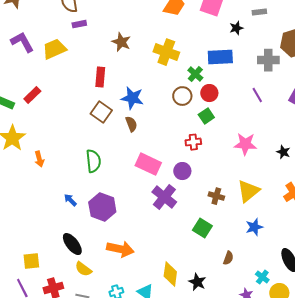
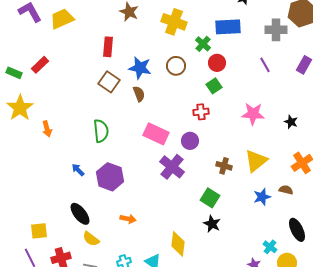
brown circle: (182, 96) -> (176, 66), moved
orange arrow: (120, 249) -> (128, 219), size x0.6
brown semicircle: (228, 258) -> (286, 190), moved, turned -96
black star: (197, 282) -> (212, 224), moved

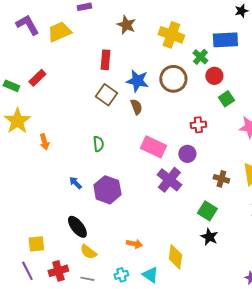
brown circle: (176, 66) -> (173, 79), size x1.4
green square: (214, 86) -> (226, 99), moved
green semicircle: (101, 131) -> (98, 144), size x0.7
orange arrow: (128, 219) -> (134, 244), moved

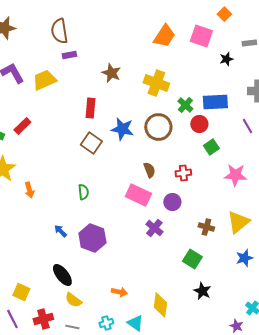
blue rectangle: (225, 40) -> (215, 102), moved
brown semicircle: (136, 107) -> (149, 170), moved
purple cross: (169, 180) -> (154, 228), size x0.7
black star: (209, 237) -> (202, 291), moved
yellow square: (36, 244) -> (21, 292), turned 30

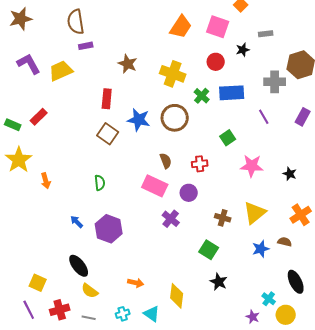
red circle: (199, 124) -> (216, 62), moved

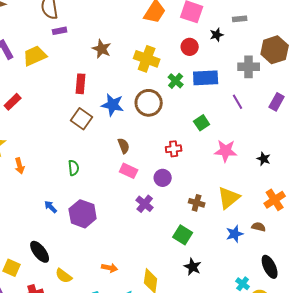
brown semicircle: (166, 161) -> (124, 146), moved
pink rectangle: (155, 186) -> (129, 171), size x0.7
black ellipse: (79, 266) -> (40, 252), moved

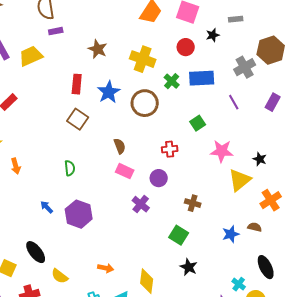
gray cross: (249, 67) -> (245, 67), turned -30
blue star: (113, 105) -> (109, 92), moved, turned 30
yellow triangle: (229, 198) -> (240, 180), moved

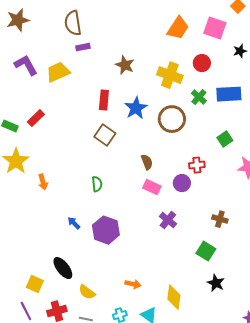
red circle: (186, 47) -> (202, 63), moved
purple circle: (159, 178) -> (182, 183), moved

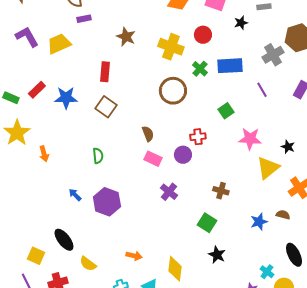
blue star: (136, 108) -> (66, 98), moved, turned 30

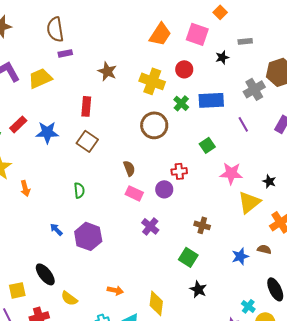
yellow square: (36, 256) -> (17, 290), turned -36

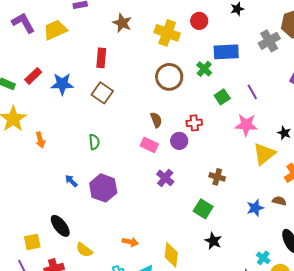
green cross: (181, 103) -> (204, 69), moved
purple line: (243, 124) -> (252, 92), moved
brown semicircle: (129, 168) -> (156, 120), moved

